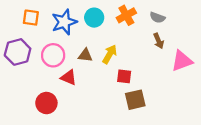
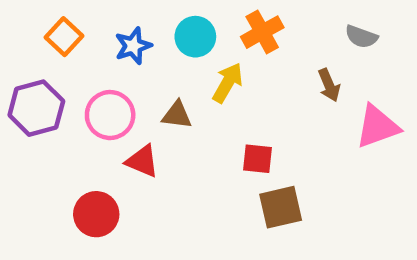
orange square: (31, 18) -> (64, 37), turned 35
gray semicircle: (157, 18) -> (361, 37), moved
blue star: (64, 22) -> (133, 46), size x0.7
yellow arrow: (110, 54) -> (228, 83), moved

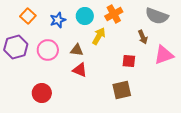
gray semicircle: (361, 37) -> (157, 16), size x1.6
red square: (258, 159) -> (129, 61), moved
red triangle: (142, 161) -> (80, 70), moved

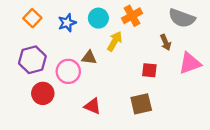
purple hexagon: (16, 47) -> (32, 60), moved
pink circle: (48, 50) -> (68, 71), moved
red triangle: (80, 70) -> (93, 106), moved
red circle: (42, 93) -> (43, 93), moved

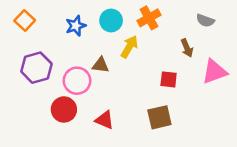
orange square: (32, 18) -> (25, 20), moved
gray semicircle: (182, 18) -> (205, 20), size x0.6
red circle: (43, 93) -> (64, 109), moved

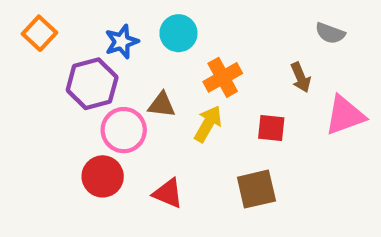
orange cross: (149, 18) -> (223, 77), moved
yellow arrow: (129, 47) -> (208, 124), moved
purple hexagon: (36, 68) -> (92, 84), moved

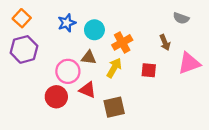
cyan circle: (178, 33) -> (94, 30), moved
purple hexagon: (92, 84) -> (24, 49), moved
brown square: (256, 189) -> (114, 107), moved
red triangle: (168, 193) -> (88, 90), moved

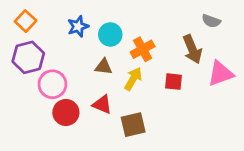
brown arrow: (165, 42) -> (192, 49), size x1.5
pink circle: (68, 71) -> (52, 84), moved

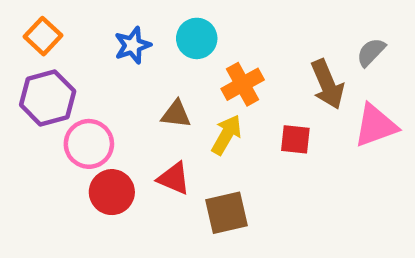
gray semicircle: (211, 21) -> (371, 52), moved, turned 114
cyan circle: (110, 34) -> (197, 38), moved

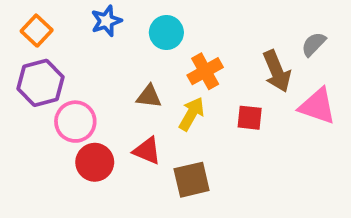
blue star: (132, 45) -> (106, 21), moved
pink triangle: (376, 126) -> (317, 106), turned 39

